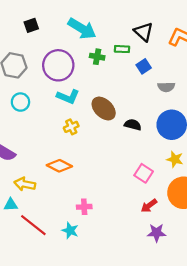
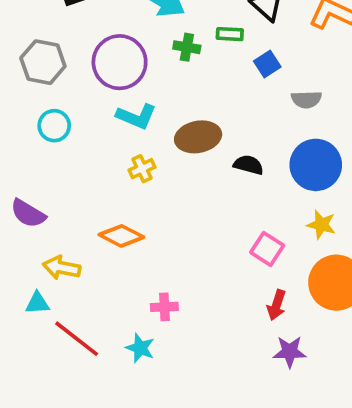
brown ellipse: (104, 109) -> (198, 137), turned -55
red arrow: (149, 206) -> (277, 305), turned -35

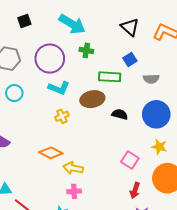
green rectangle: (230, 34) -> (110, 77), moved, size x1.5
yellow arrow: (62, 268) -> (73, 168), moved

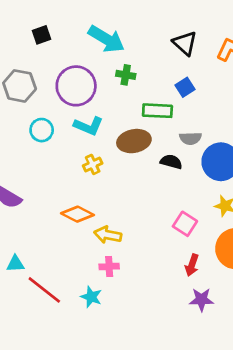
gray semicircle: (151, 79) -> (190, 138), moved
cyan circle: (14, 93) -> (42, 130), moved

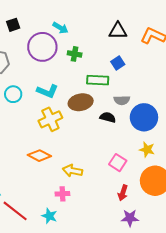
cyan arrow: (106, 39) -> (60, 28), size x0.6
black triangle: (185, 43) -> (118, 31), turned -42
purple circle: (76, 86) -> (42, 47), moved
yellow cross: (93, 164) -> (50, 119), size x1.6
yellow arrow: (108, 235) -> (73, 171), moved

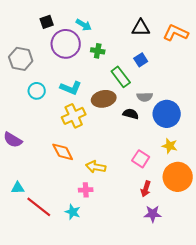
black square: (13, 25) -> (47, 22), moved
green rectangle: (98, 80) -> (121, 77), turned 50
orange diamond: (39, 156) -> (63, 152), turned 35

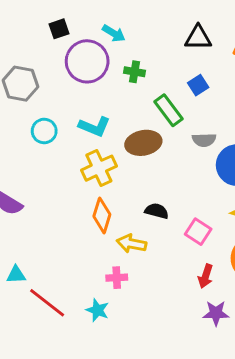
black semicircle: (131, 114) -> (157, 211), moved
orange diamond: (63, 152) -> (102, 215), moved, turned 45

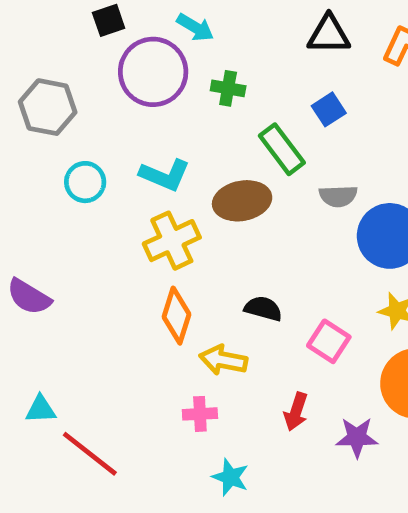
red arrow: (206, 276) -> (296, 412), moved
cyan star: (97, 310) -> (230, 477), moved
purple star: (216, 313) -> (357, 437), moved

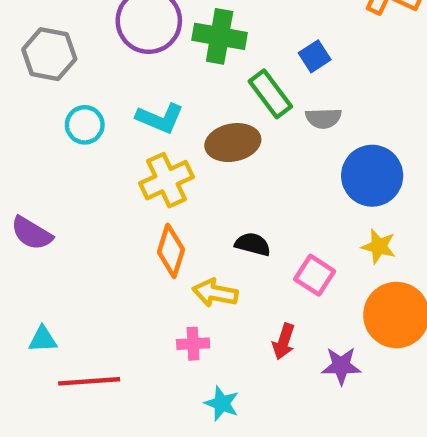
green cross: (228, 88) -> (220, 36), size x1.6
gray semicircle: (338, 196) -> (323, 118), moved
red line: (90, 454) -> (89, 381), turned -42

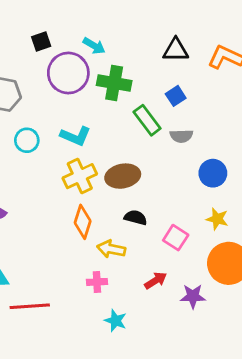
brown ellipse: (233, 143) -> (123, 176), moved
blue circle: (372, 176) -> (213, 173), size x0.7
red arrow: (284, 342) -> (156, 281), turned -140

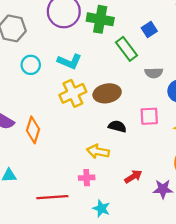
gray semicircle: (181, 136) -> (154, 73), moved
orange diamond: (83, 222) -> (33, 130), moved
pink square: (176, 238) -> (149, 116), moved, turned -36
red line: (30, 306) -> (52, 197), moved

